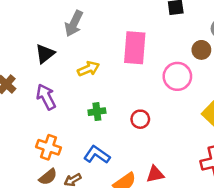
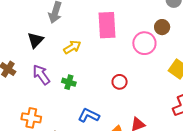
brown circle: (201, 50) -> (162, 27), moved
green cross: (97, 112) -> (69, 82), moved, turned 32
orange cross: (49, 147) -> (31, 118), moved

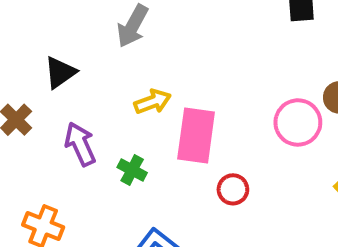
pink rectangle: (107, 25) -> (196, 136), moved
black triangle: (35, 40) -> (60, 72), moved

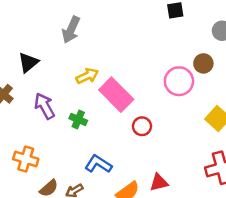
pink rectangle: (196, 136) -> (116, 95), turned -48

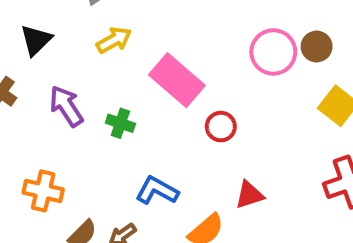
brown circle: (203, 63) -> (317, 47), moved
yellow arrow: (87, 76) -> (114, 40), moved
red triangle: (159, 182) -> (249, 195), moved

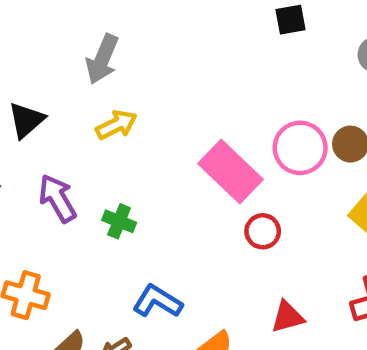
pink rectangle: (177, 80) -> (231, 172), moved
red circle: (221, 127) -> (263, 231), moved
red triangle: (249, 195) -> (288, 317), moved

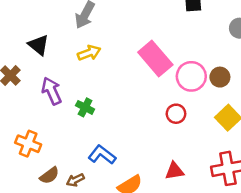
black triangle: (26, 120) -> (39, 45), turned -45
pink rectangle: (231, 172) -> (155, 58), moved
red circle: (263, 231) -> (176, 114), moved

